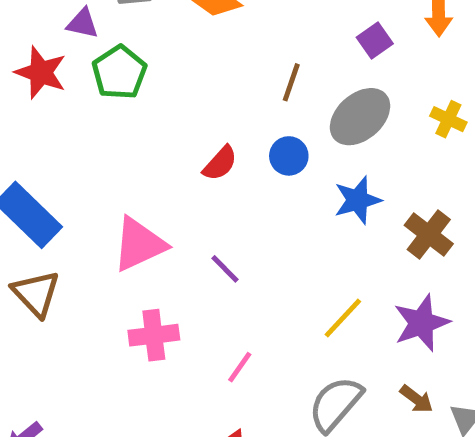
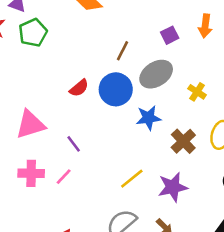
yellow cross: (448, 119) -> (197, 92), moved
blue circle: (289, 156) -> (116, 89), size x1.6
pink line: (240, 367) -> (64, 177), moved

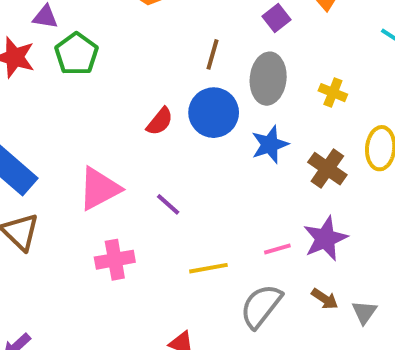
gray ellipse: (156, 74) -> (268, 79), turned -40
pink line: (64, 177) -> (277, 249), moved, turned 42
yellow line: (132, 179) -> (208, 268), moved, turned 40

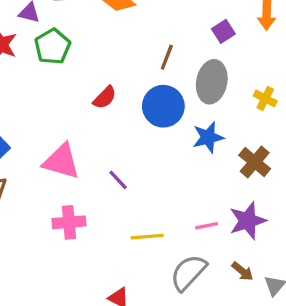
red semicircle: (160, 121) -> (105, 98), moved
pink triangle: (99, 189) -> (61, 161), turned 39

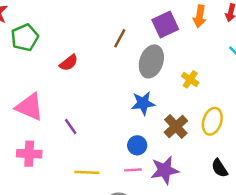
purple square: (223, 31) -> (165, 24), size x1.5
green pentagon: (52, 46) -> (25, 38), moved
blue circle: (163, 106) -> (137, 145), moved, size x0.6

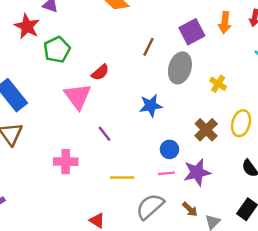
blue star: (143, 103) -> (151, 106), moved
pink triangle: (30, 107) -> (78, 96), moved, turned 32

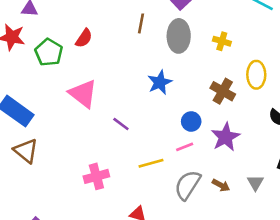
red semicircle: (100, 72) -> (84, 38), moved
pink cross: (66, 162) -> (96, 176), moved
pink line: (166, 173) -> (185, 147), moved
brown arrow: (190, 209) -> (221, 185), moved

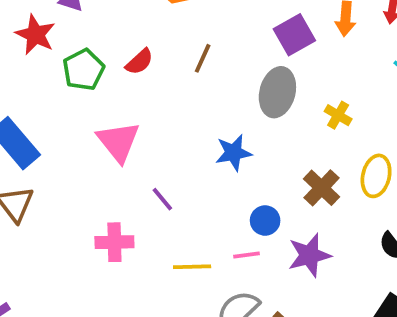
brown line: (141, 23) -> (203, 58), moved
pink cross: (96, 176) -> (114, 242), moved

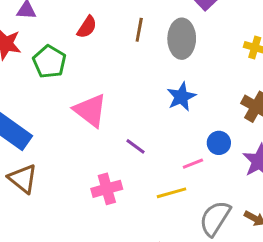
red semicircle: (139, 62) -> (87, 27), moved
gray ellipse: (277, 92) -> (182, 39), moved
pink line: (247, 255) -> (193, 164), moved

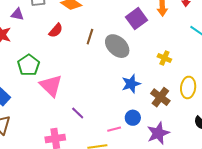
gray ellipse: (182, 39) -> (117, 46), turned -55
green pentagon: (49, 62) -> (29, 65), moved
blue star: (181, 97) -> (131, 84), moved

